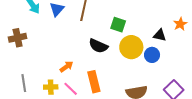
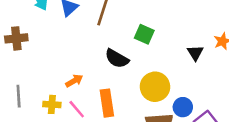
black triangle: (160, 35) -> (195, 53), turned 40
yellow circle: (131, 47) -> (155, 87), moved
blue circle: (152, 55) -> (183, 107), moved

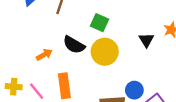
orange arrow: (74, 81) -> (44, 55), moved
yellow circle: (155, 87) -> (105, 52), moved

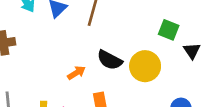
green square: (99, 23) -> (169, 30), moved

